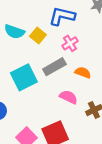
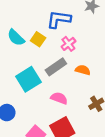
cyan semicircle: (14, 32) -> (16, 38), turned 30
pink semicircle: (68, 97) -> (59, 98), moved

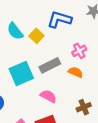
pink cross: (68, 44) -> (79, 51), moved

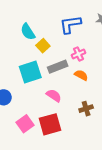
blue L-shape: (59, 19) -> (70, 24), turned -30
yellow square: (36, 36) -> (43, 46), moved
pink cross: (79, 51) -> (78, 54), moved

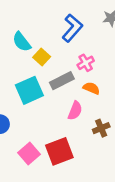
blue L-shape: (70, 24) -> (72, 28), turned 145
pink semicircle: (54, 95) -> (75, 111), moved, turned 84

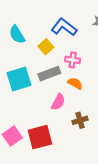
blue L-shape: (72, 28) -> (64, 27), turned -100
yellow square: (42, 57) -> (46, 47), moved
pink cross: (86, 63) -> (73, 60), turned 32

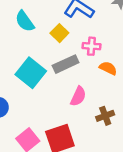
cyan square: (19, 79) -> (31, 73), turned -30
orange semicircle: (75, 83) -> (108, 68), moved

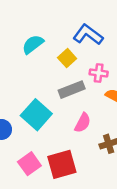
cyan semicircle: (25, 21) -> (33, 44), turned 85
cyan square: (31, 73) -> (36, 115), moved

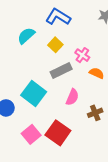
blue L-shape: (88, 35) -> (58, 17), moved
pink cross: (99, 73) -> (82, 55), turned 32
red square: (62, 164) -> (58, 133), turned -35

